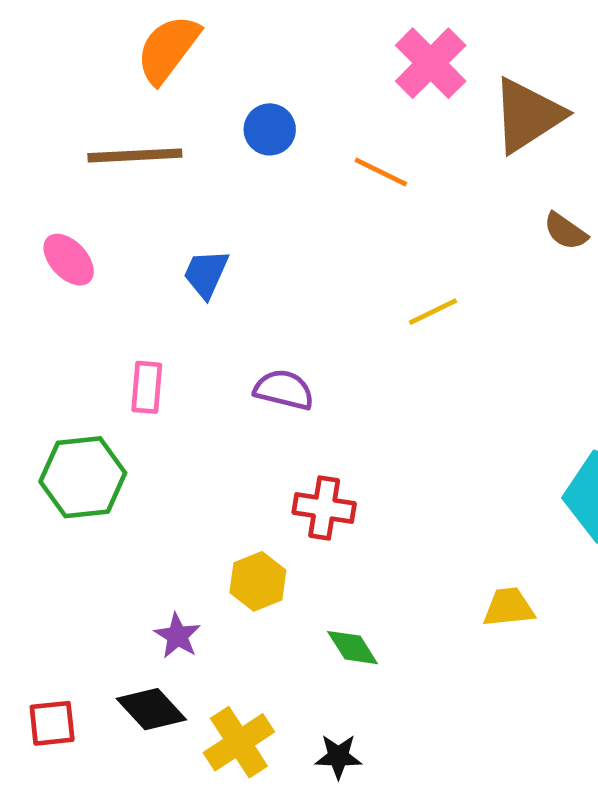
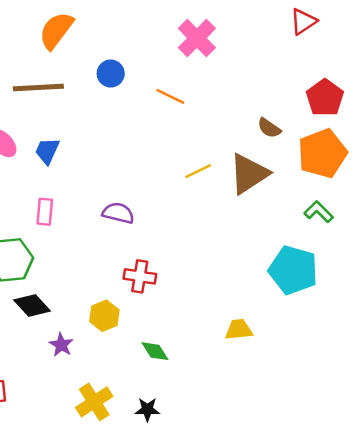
brown triangle: (528, 115) -> (249, 174), moved
blue trapezoid: (206, 274) -> (47, 151), moved
black diamond: (151, 709) -> (32, 306), moved

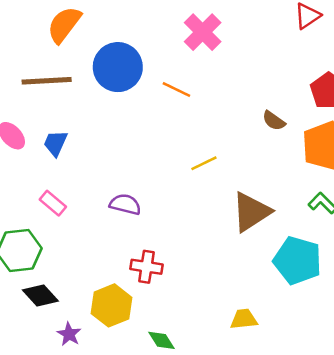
blue circle: (111, 74) -> (118, 67), size x1.8
brown triangle: (249, 174) -> (251, 212), moved
pink rectangle: (45, 212) -> (53, 203), turned -55
yellow hexagon: (104, 316) -> (112, 305), size x1.4

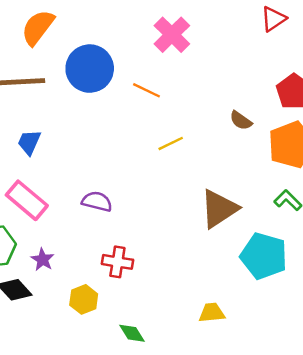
yellow line: (204, 163) -> (171, 143), moved
pink rectangle: (53, 203) -> (27, 200), size x1.6
yellow hexagon: (112, 305) -> (84, 299), size x0.7
purple star: (69, 334) -> (43, 260), moved

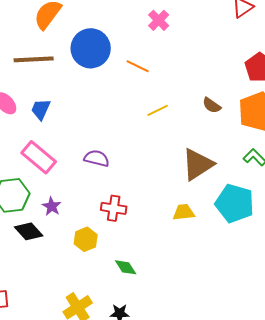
pink cross: (172, 35) -> (159, 20), size x0.7
brown semicircle: (241, 120) -> (212, 105), moved
yellow trapezoid: (212, 313) -> (184, 212), moved

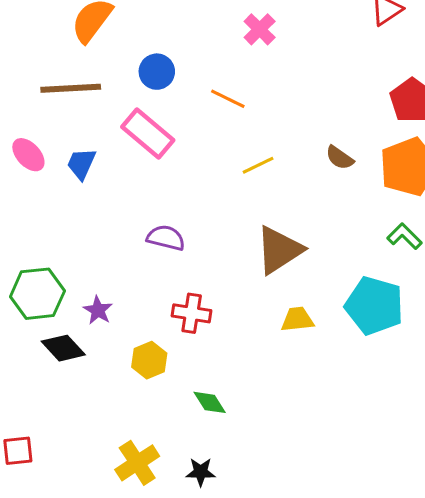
blue circle: (91, 48) -> (157, 72), size x0.6
pink rectangle: (39, 157) -> (148, 134), moved
brown triangle: (198, 164) -> (279, 250), moved

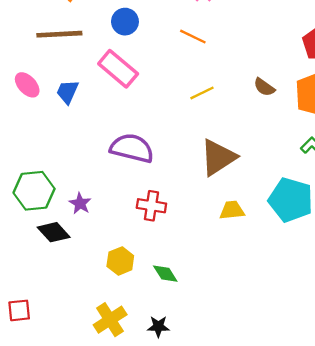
orange line: (228, 99) -> (193, 37), moved
purple semicircle: (166, 238) -> (132, 148), size x1.5
yellow hexagon: (149, 360) -> (120, 261), moved

